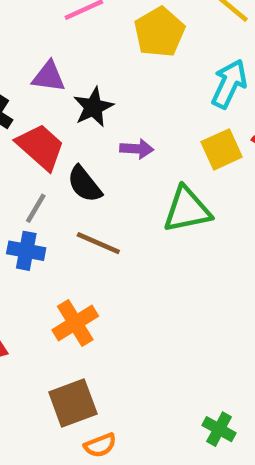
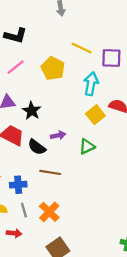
purple arrow: (137, 149) -> (58, 135), moved
gray line: (36, 208) -> (24, 210), moved, turned -32
green triangle: (187, 210) -> (87, 146), size x0.7

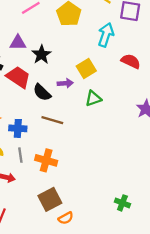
yellow square: (95, 115) -> (86, 68), moved
orange cross: (49, 212) -> (46, 160), turned -36

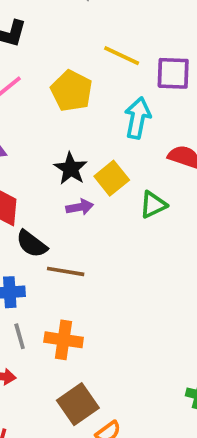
black star: (41, 55) -> (71, 169), moved
black semicircle: (42, 92) -> (32, 244), moved
green triangle: (93, 98) -> (153, 205), moved

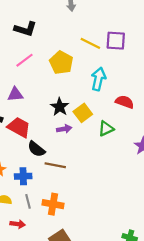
purple square: (173, 73) -> (116, 41), moved

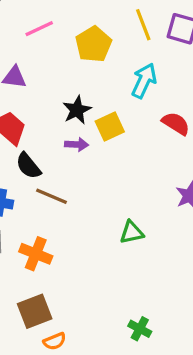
yellow line: (90, 43) -> (143, 25), turned 30
green triangle: (106, 129) -> (132, 232), moved

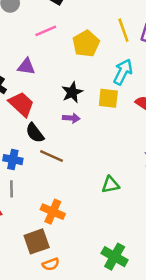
yellow square: (110, 126) -> (108, 98), moved, turned 30
orange cross: (36, 254) -> (53, 212), moved
green cross: (140, 329) -> (115, 257), size x1.5

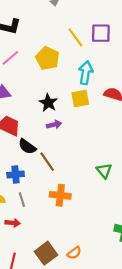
brown line: (51, 156) -> (47, 162), turned 48
green triangle: (110, 185) -> (104, 171), turned -42
orange cross: (53, 212) -> (60, 195), moved
brown square: (37, 241) -> (46, 253), moved

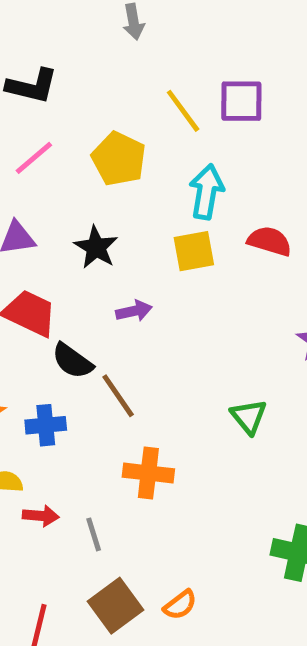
black star: (48, 103) -> (96, 247), moved
gray line: (22, 200) -> (94, 534), moved
red arrow: (13, 223) -> (41, 516), moved

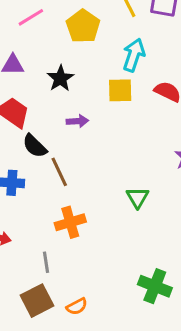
orange cross: (148, 473) -> (70, 222), turned -32
gray line: (94, 534) -> (46, 262), moved

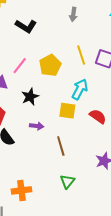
pink line: (31, 17) -> (20, 66), moved, turned -30
brown line: (59, 172) -> (61, 146), moved

